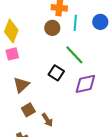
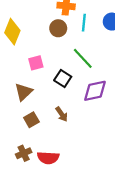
pink square: (12, 54) -> (36, 63), moved
brown arrow: (47, 120) -> (62, 114), moved

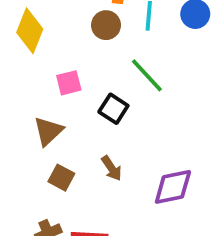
purple diamond: (95, 91) -> (173, 187), moved
brown square: (31, 120) -> (61, 178), turned -32

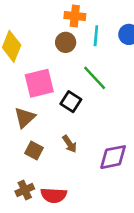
pink square: (69, 83) -> (39, 83), size x1.6

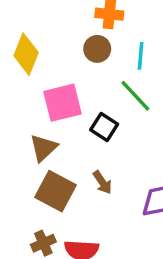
cyan line: (96, 36) -> (141, 56), moved
brown square: (34, 150) -> (56, 191), size x1.6

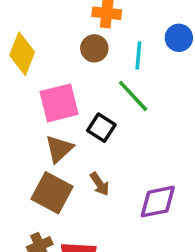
brown triangle: (43, 148) -> (59, 149), moved

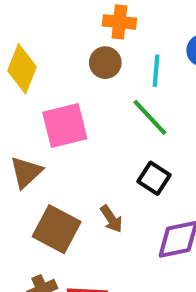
black square: (101, 128) -> (154, 178), moved
brown triangle: (59, 149) -> (26, 172), moved

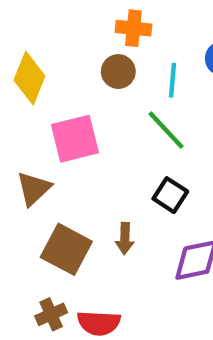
brown arrow: (111, 219) -> (125, 238), turned 36

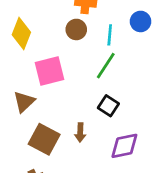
green line: (166, 130) -> (106, 66), turned 76

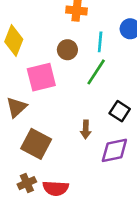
brown circle: (76, 29) -> (67, 50), moved
black square: (108, 106) -> (120, 111), moved
brown arrow: (80, 133) -> (86, 129), moved

